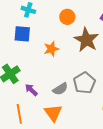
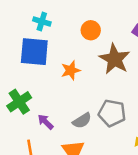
blue square: (22, 34) -> (34, 52), size x1.4
gray pentagon: (84, 83) -> (112, 113), turned -30

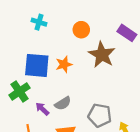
blue square: (34, 52) -> (37, 65), moved
gray pentagon: (112, 113) -> (100, 115), moved
gray semicircle: (82, 121) -> (63, 103), moved

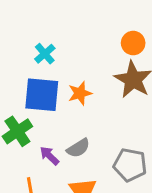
cyan cross: (39, 22) -> (45, 54), moved, turned 32
orange circle: (81, 30) -> (133, 43), moved

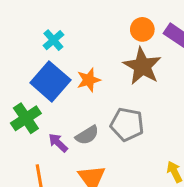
blue square: (42, 95) -> (50, 81), turned 36
gray pentagon: (130, 165) -> (127, 124), moved

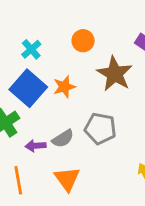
orange circle: (142, 29) -> (83, 41), moved
purple arrow: (58, 143) -> (36, 146), turned -48

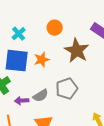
blue square: (28, 88) -> (17, 61), turned -35
gray pentagon: (100, 129) -> (67, 89), turned -30

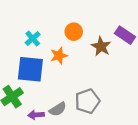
brown star: (77, 51) -> (101, 46), moved, size x0.7
orange star: (42, 60) -> (59, 56), moved

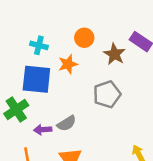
cyan cross: (33, 39) -> (39, 45), turned -35
gray pentagon: (87, 101) -> (107, 94), moved

